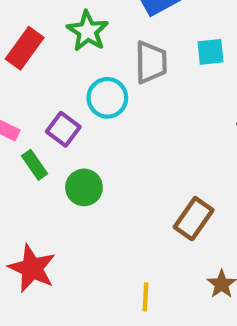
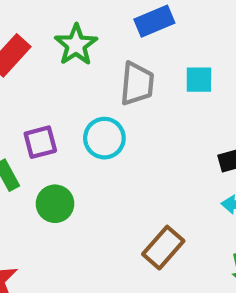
cyan circle: (107, 98) -> (104, 138), moved
purple square: (63, 129) -> (40, 142), turned 32

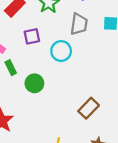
purple square: (40, 142) -> (32, 36), moved

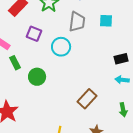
purple square: (32, 36) -> (34, 34), turned 35

